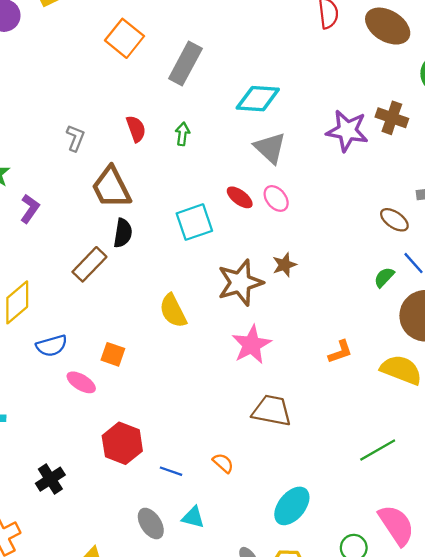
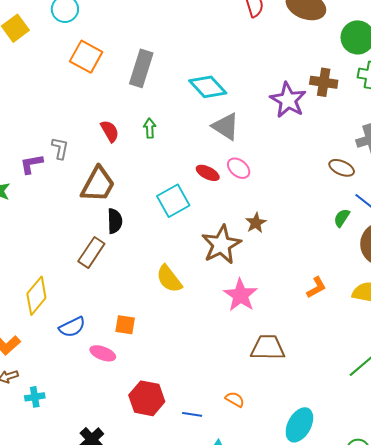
cyan diamond: (258, 99) -> (208, 87), turned 54
purple star: (347, 131) -> (288, 100), turned 30
brown trapezoid: (111, 187) -> (98, 184), turned -114
purple L-shape: (30, 209) -> (31, 164), moved, turned -125

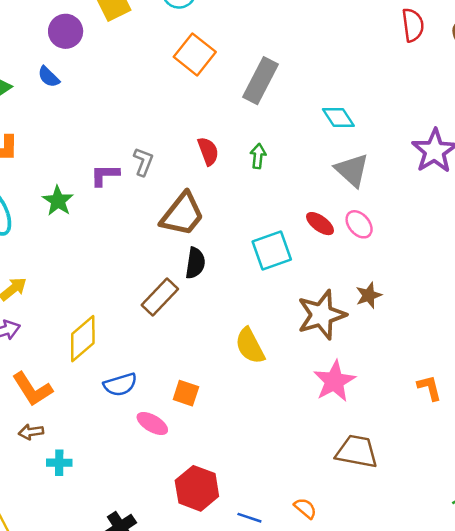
cyan diamond: (208, 87) -> (338, 118), size x0.7
orange L-shape: (316, 287) -> (429, 388), turned -85

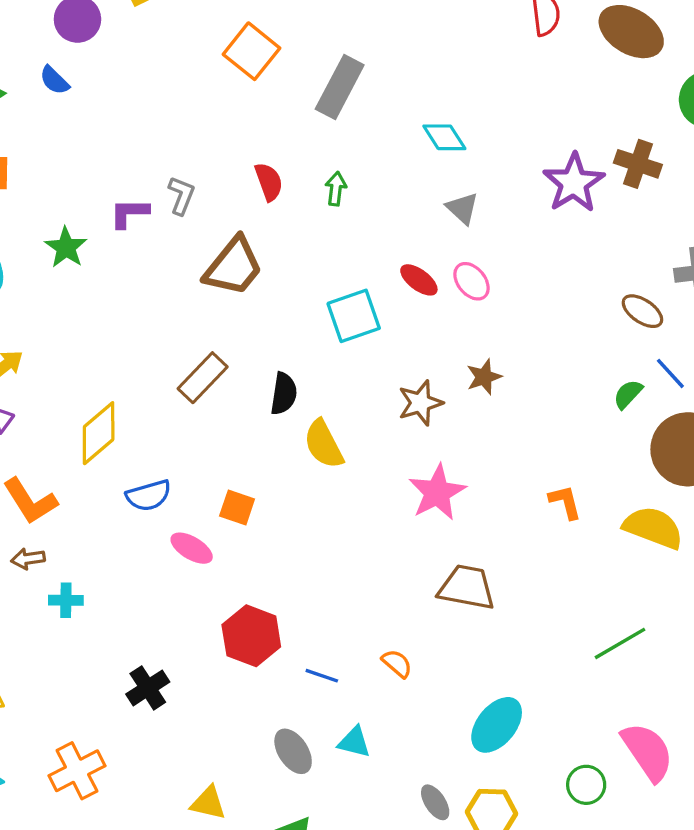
gray triangle: (352, 170) -> (462, 208), size x0.7
black semicircle: (195, 263) -> (284, 394), moved
brown star: (322, 315) -> (420, 403), size x0.7

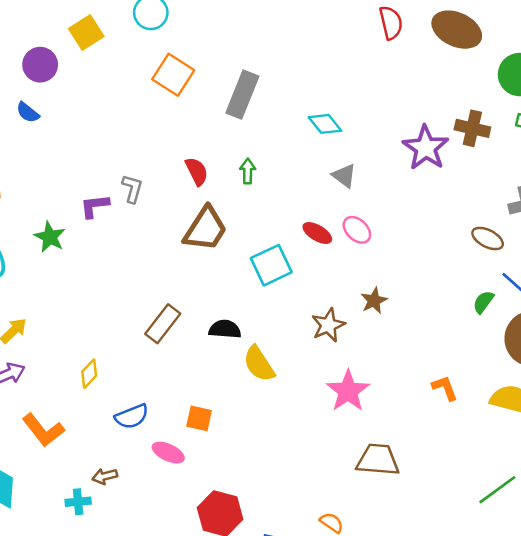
brown trapezoid: (233, 267) -> (205, 229), moved
black semicircle: (284, 394) -> (225, 329), turned -88
yellow diamond: (99, 433) -> (89, 374), size x0.6
brown arrow: (28, 559) -> (105, 476), moved

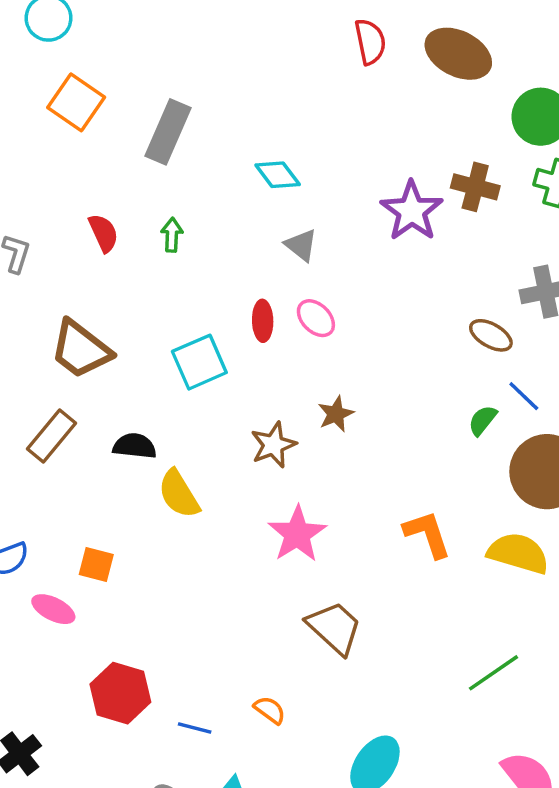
brown trapezoid: (205, 229) -> (81, 349), moved, turned 93
red ellipse: (317, 233) -> (263, 321), turned 56
orange L-shape: (445, 388) -> (427, 534), size x1.4
brown trapezoid: (378, 460) -> (334, 628), turned 36

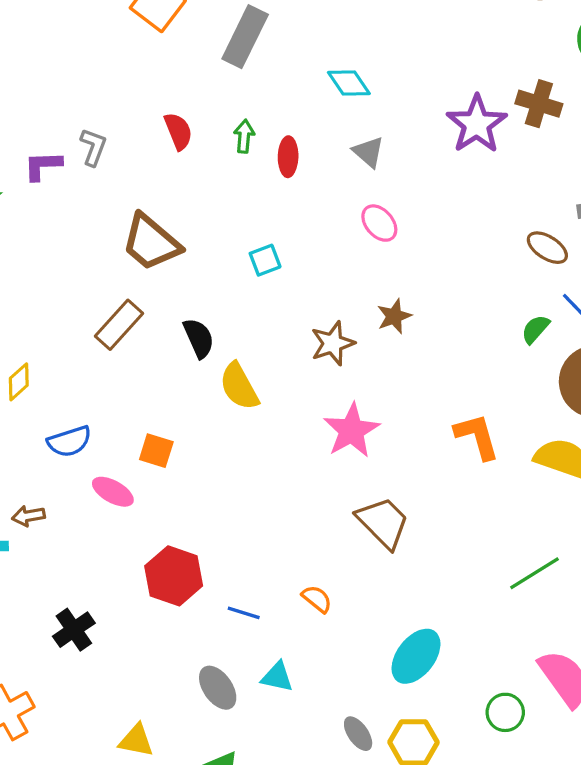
red ellipse: (263, 321) -> (288, 157), moved
cyan square: (199, 362) -> (265, 260), size x0.6
black semicircle: (135, 446) -> (199, 338), turned 57

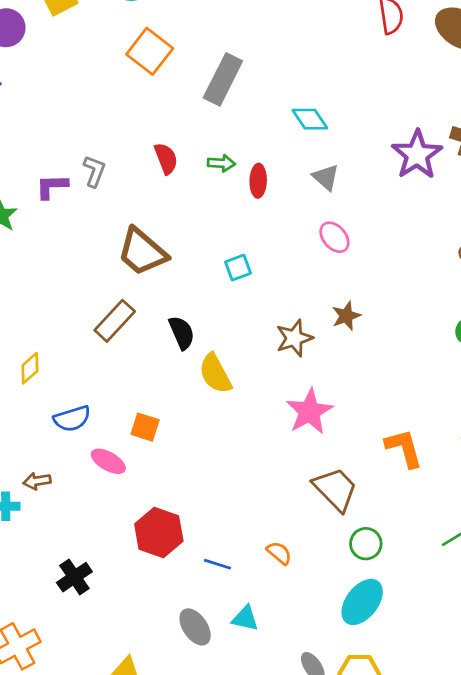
green arrow: (244, 136) -> (221, 163), turned 88
orange L-shape: (477, 436) -> (404, 448), moved
green circle: (505, 712) -> (366, 544), moved

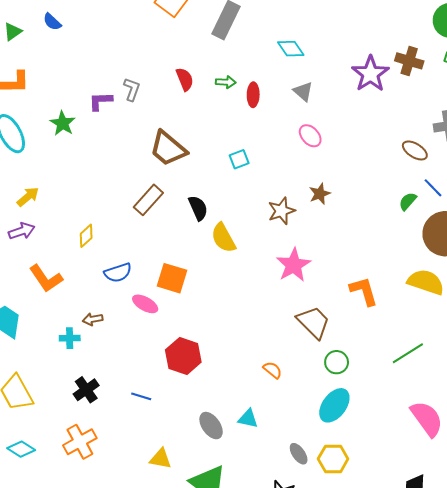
orange square: (145, 427) -> (172, 278), size x1.4
blue line: (218, 564) -> (141, 396), moved
black cross: (74, 577) -> (86, 390), moved

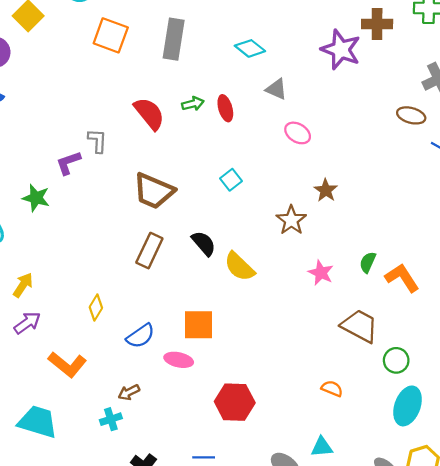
red semicircle: (185, 79) -> (149, 114), size x1.4
green semicircle: (408, 201) -> (368, 262), moved
pink star: (294, 265) -> (321, 273), size x0.7

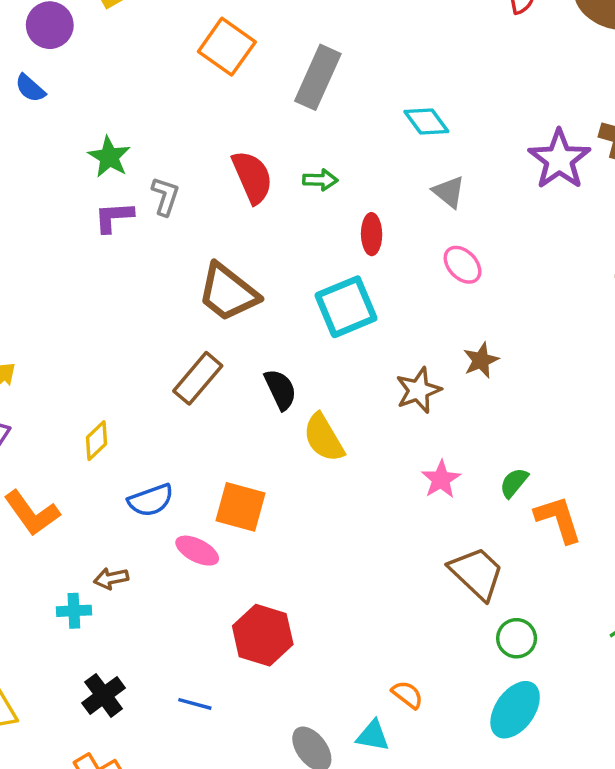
red ellipse: (225, 108) -> (372, 234), moved
cyan square: (231, 180) -> (346, 307), size x1.8
green star: (36, 198) -> (109, 157), moved
orange semicircle: (332, 389) -> (407, 695), moved

